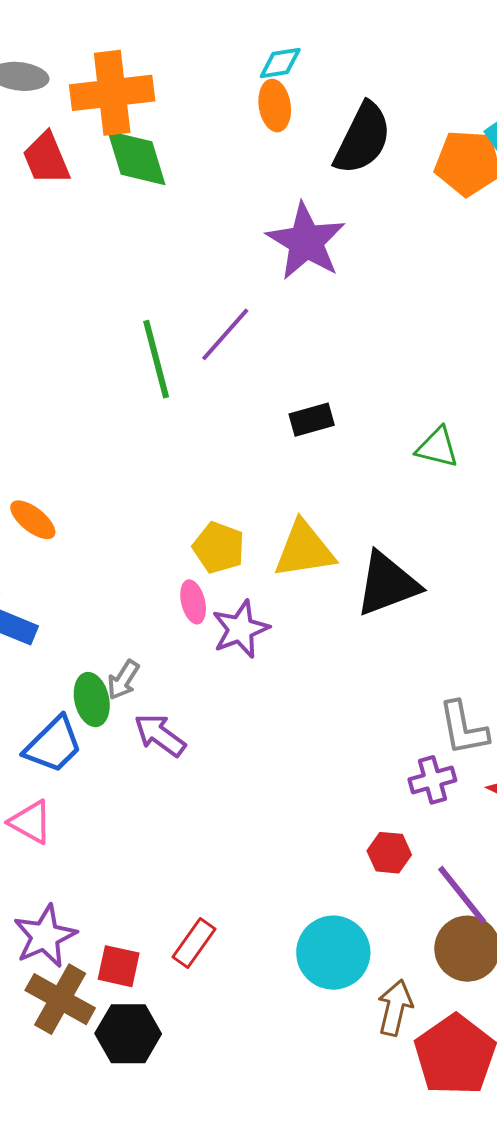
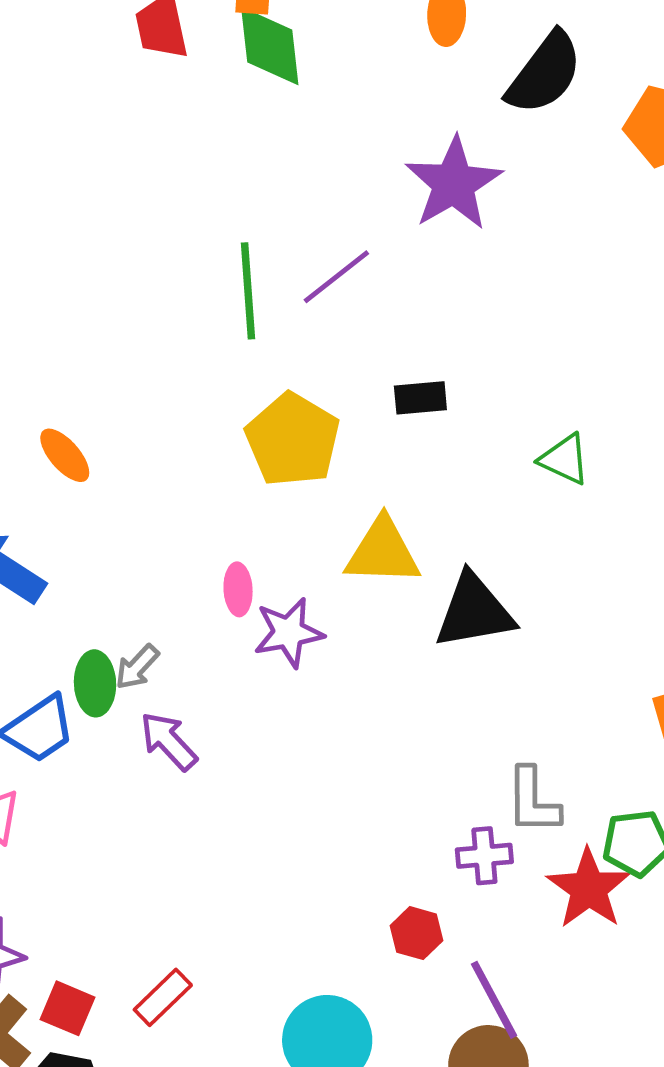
yellow pentagon: (219, 548) -> (293, 440), moved, size x1.5

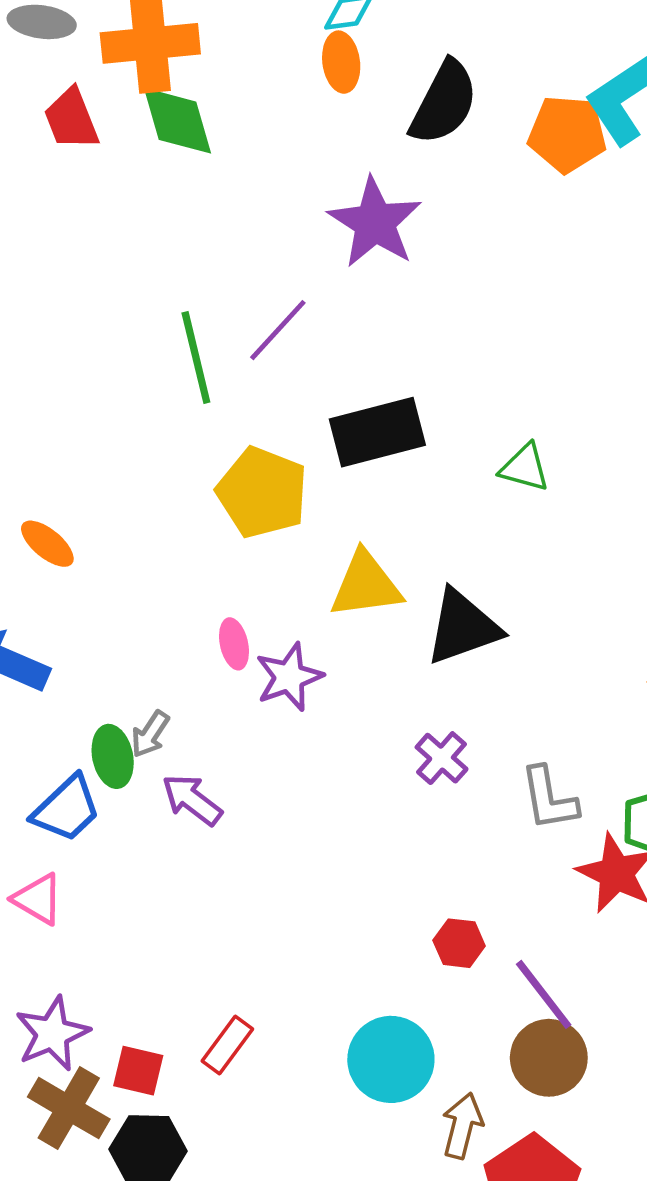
black rectangle: (420, 398) -> (377, 432), size x1.8
purple cross: (484, 856) -> (442, 758), moved, turned -34

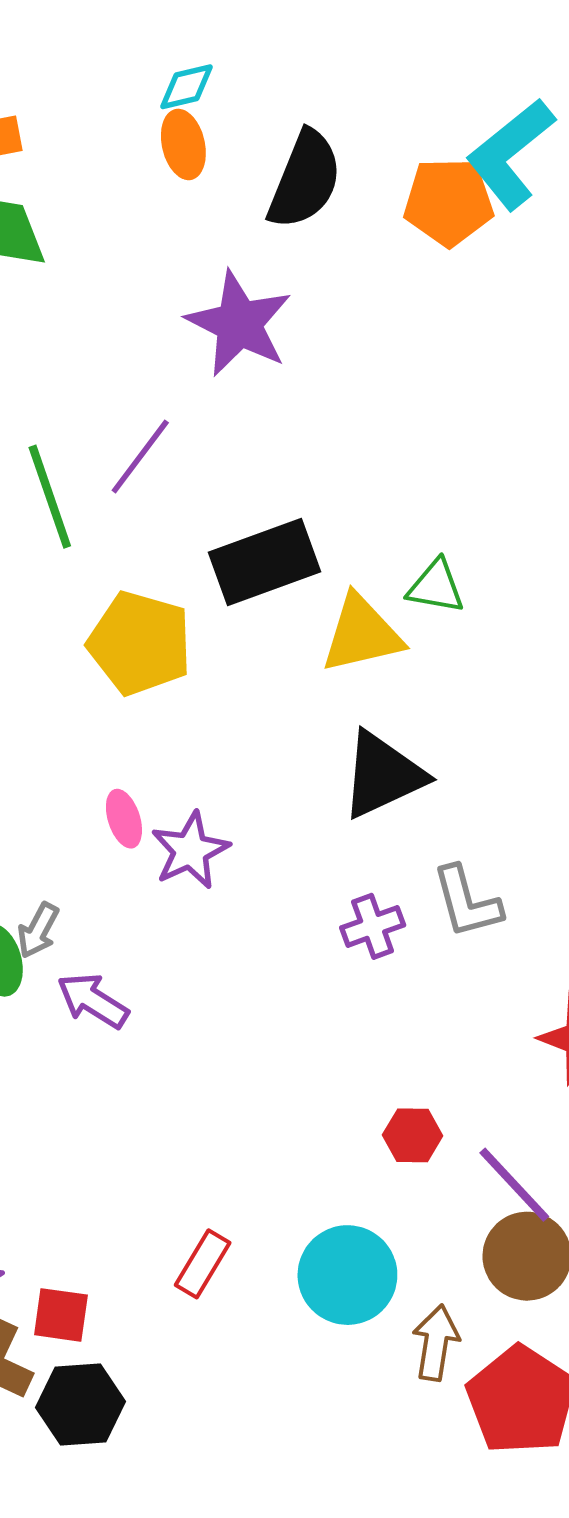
yellow triangle: (366, 585) -> (362, 634), moved
purple cross: (442, 758) -> (373, 926), turned 34
gray L-shape: (549, 799) -> (467, 902), moved
red rectangle: (227, 1045) -> (203, 1264), moved

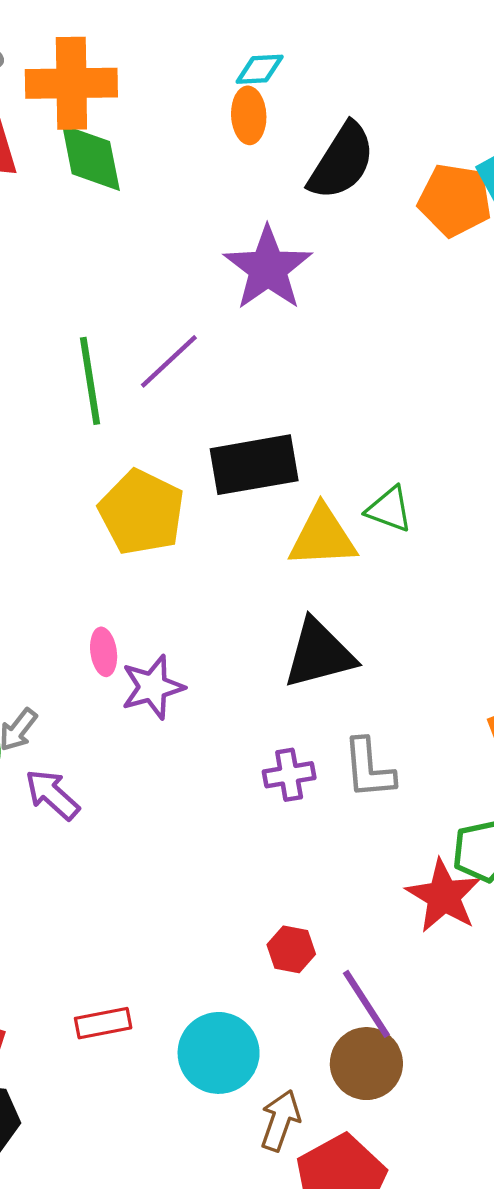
red rectangle: (203, 1264) -> (103, 1023), turned 38

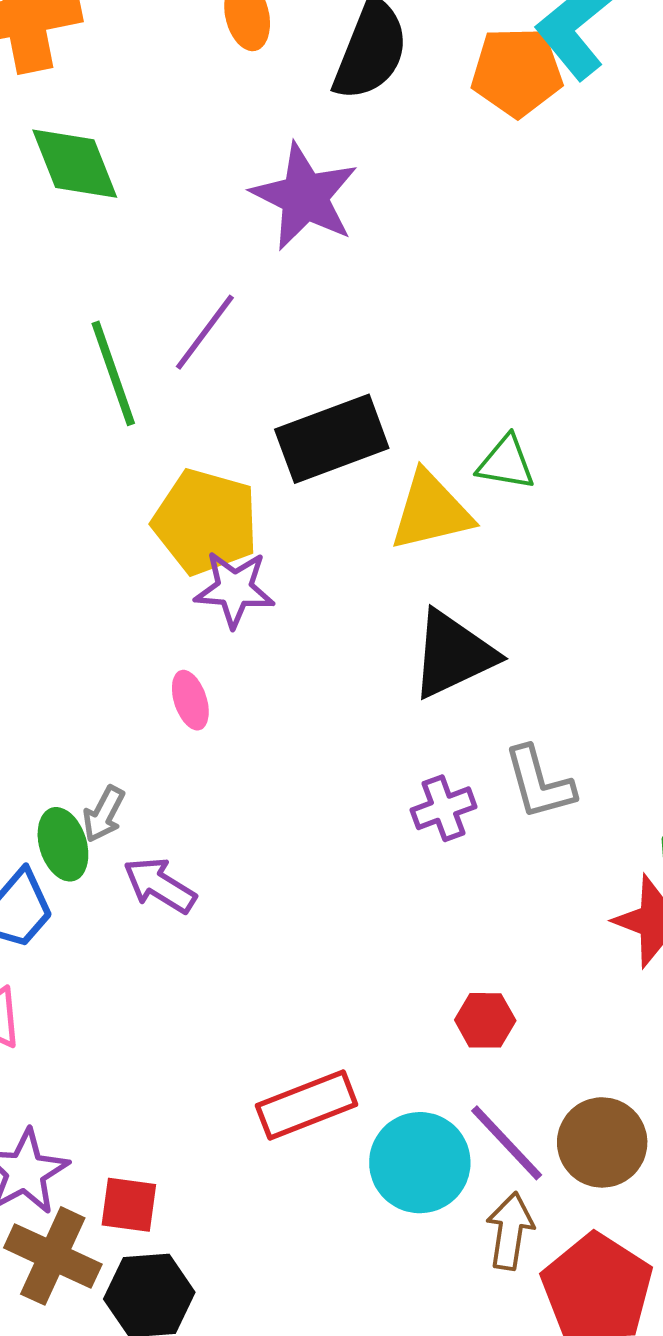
green diamond: (91, 158) -> (75, 164), moved
purple star: (153, 687) -> (234, 589), moved, turned 30
purple line: (366, 1004) -> (507, 1143), moved
red rectangle: (103, 1023) -> (307, 1105), moved, size x1.4

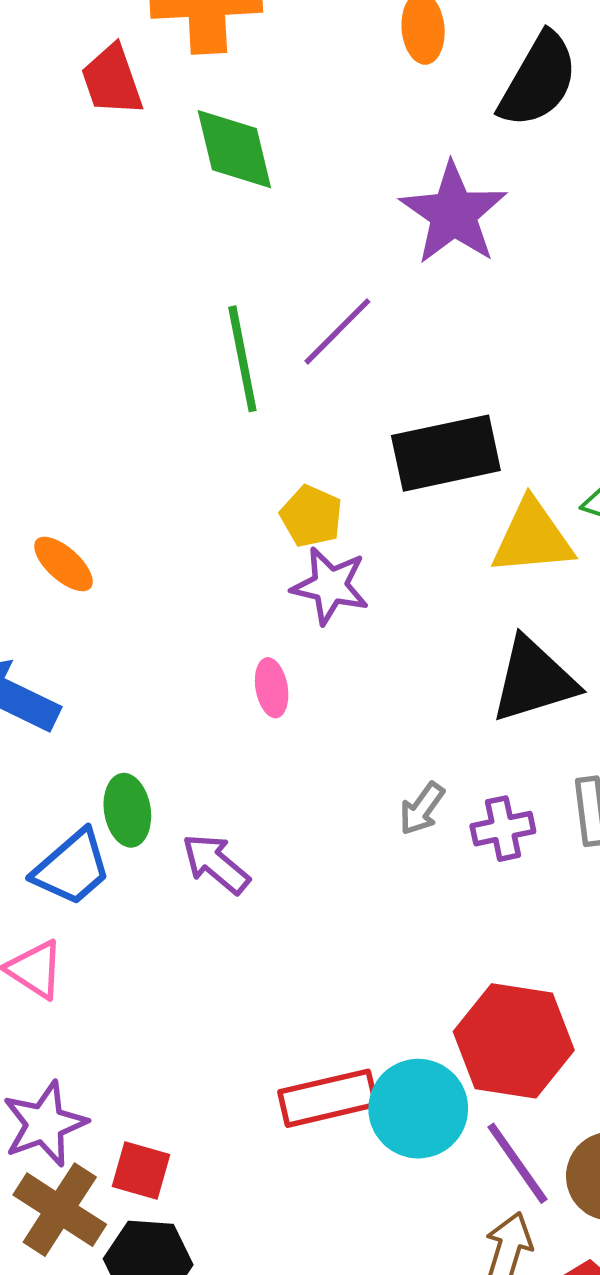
yellow pentagon: (205, 522) -> (311, 516), size x0.6
gray arrow: (104, 814) -> (422, 809), moved
red hexagon: (485, 1020) -> (514, 1041), size x2.0
cyan circle: (420, 1163) -> (418, 1109), moved

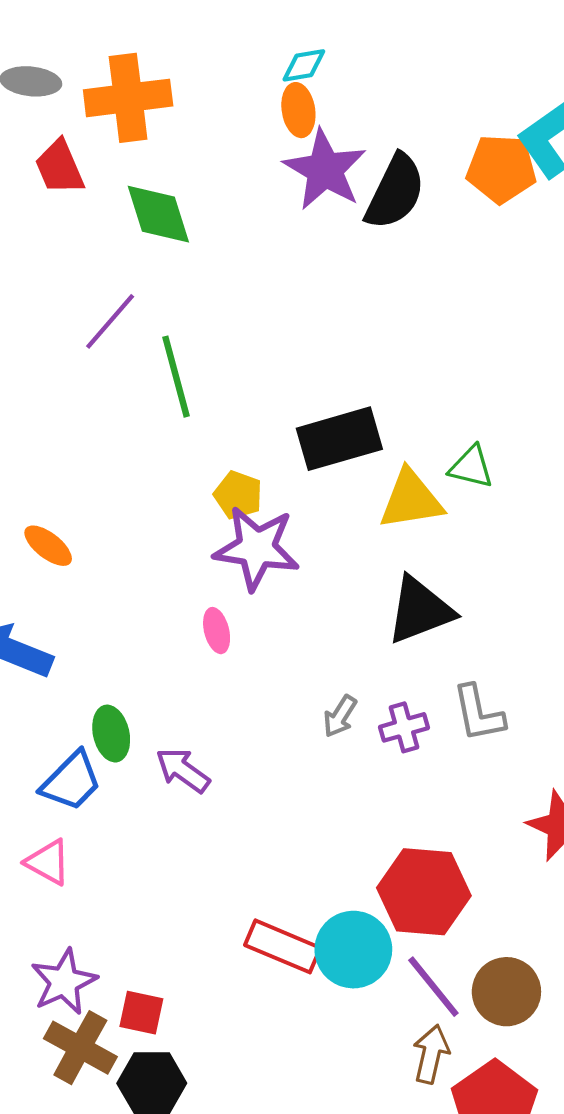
black semicircle: (538, 80) -> (395, 192), moved
purple star: (453, 214) -> (325, 170), moved
purple line: (337, 331) -> (110, 321), moved
purple star: (330, 586) -> (257, 548), size x1.4
red rectangle: (328, 1098) -> (283, 946), turned 40

